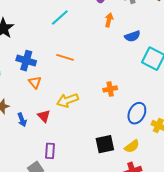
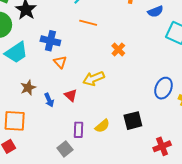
orange line: (65, 57) -> (88, 23), moved
orange cross: (110, 89) -> (118, 49), moved, turned -32
yellow semicircle: (132, 146) -> (102, 126), moved

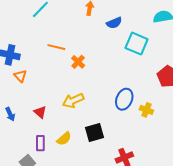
orange line: (88, 23) -> (56, 47), moved
yellow arrow: (94, 79) -> (73, 101), moved
red triangle: (71, 95) -> (40, 112), moved

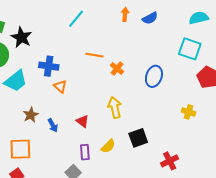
blue semicircle: (114, 23) -> (150, 18), moved
cyan square: (137, 44) -> (190, 49), moved
blue ellipse: (124, 99) -> (154, 76), moved
yellow arrow: (73, 101) -> (115, 107), turned 105

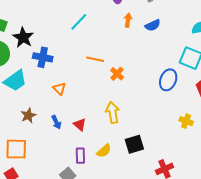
blue cross: (49, 66) -> (43, 57), moved
blue ellipse: (154, 76) -> (168, 80), moved
blue arrow: (53, 125) -> (56, 122), moved

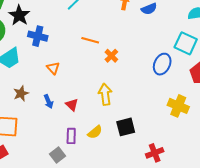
yellow cross: (186, 121) -> (178, 106), size x1.5

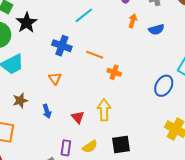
blue cross: (38, 36) -> (62, 46), moved
orange cross: (111, 56) -> (114, 72), turned -32
red triangle: (72, 105) -> (78, 117), moved

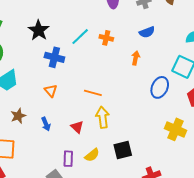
cyan line: (84, 15) -> (80, 37), moved
orange arrow: (133, 21) -> (136, 58), moved
black star: (27, 23) -> (39, 30), moved
orange line: (95, 55) -> (93, 93), moved
orange cross: (114, 72) -> (106, 38), moved

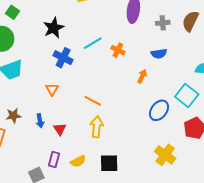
brown star: (18, 116) -> (13, 116), moved
red triangle: (77, 127) -> (60, 129), moved

